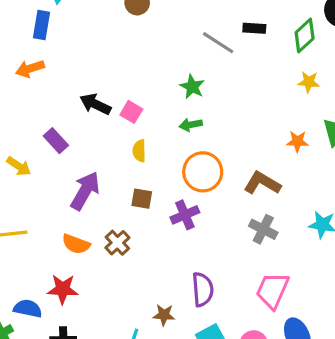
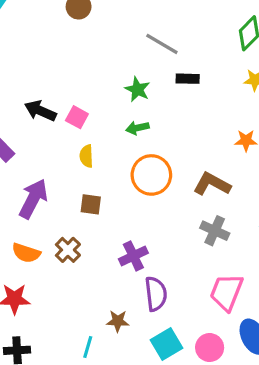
black rectangle: (254, 28) -> (188, 79), moved
purple cross: (185, 215) -> (133, 256), moved

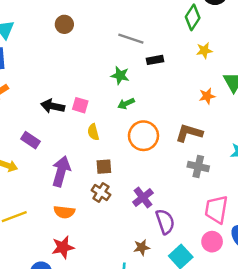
brown cross: (68, 250) -> (101, 192), moved
pink circle: (210, 348) -> (212, 242), moved

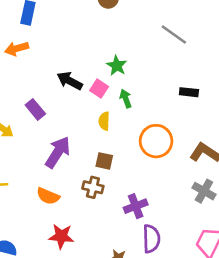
black rectangle: (155, 60) -> (189, 92), moved
green star: (120, 76) -> (117, 66), moved
green arrow: (126, 104) -> (126, 99), moved, turned 77
brown cross: (101, 192) -> (93, 187), turned -36
red star: (63, 247) -> (61, 236), moved

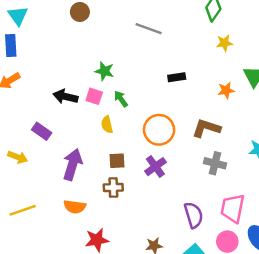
purple cross: (136, 206) -> (155, 167), moved
purple semicircle: (151, 239) -> (194, 215), moved

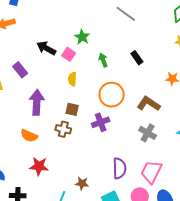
black rectangle: (177, 77) -> (137, 58), turned 48
green arrow: (121, 99) -> (103, 60), moved
purple arrow: (73, 164) -> (37, 102), turned -30

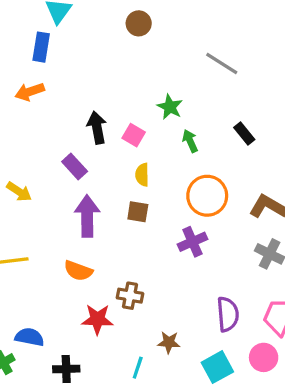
green star: (82, 37) -> (170, 107), moved
black arrow: (46, 48) -> (97, 128), turned 54
purple rectangle: (20, 70) -> (75, 166), moved
brown square: (72, 109) -> (138, 212), moved
brown cross: (63, 129) -> (130, 296), moved

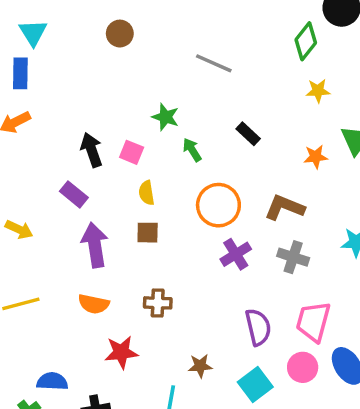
purple cross: (192, 242) -> (236, 254), moved
brown cross: (130, 296) -> (158, 303), moved

